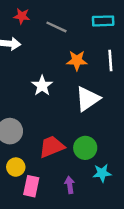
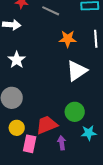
white star: (42, 86) -> (17, 60), moved
red trapezoid: (52, 147) -> (47, 125), moved

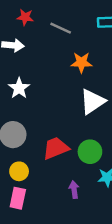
red trapezoid: (47, 125) -> (56, 148), moved
pink rectangle: (30, 144) -> (18, 198), moved

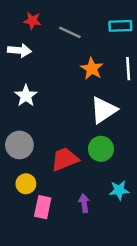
orange star: (81, 62) -> (92, 69), turned 30
green circle: (90, 152) -> (101, 149), moved
pink rectangle: (18, 198) -> (43, 207), moved

